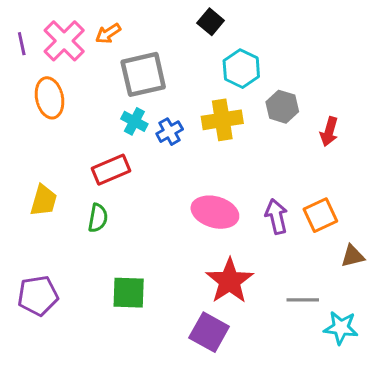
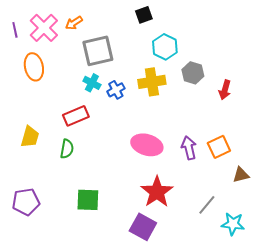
black square: (211, 22) -> (144, 15), turned 30
gray line: (303, 300) -> (207, 205), turned -50

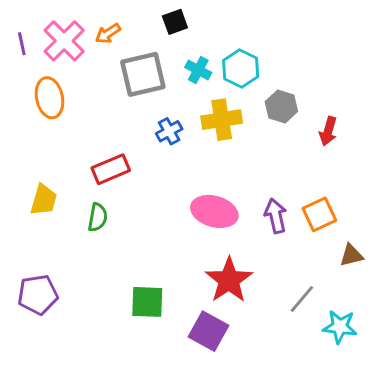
black square: (144, 15) -> (175, 22), moved
cyan cross: (92, 83) -> (198, 70), moved
green square: (88, 200) -> (147, 302), moved

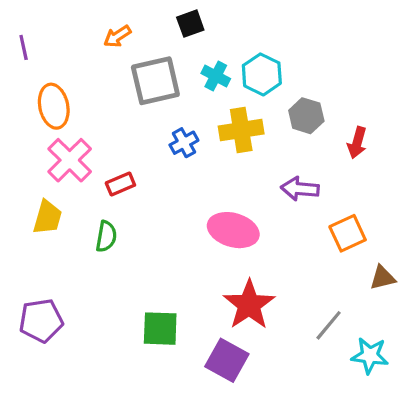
pink cross: (64, 41) -> (70, 160), moved
red rectangle: (111, 169) -> (120, 184), size x0.7
purple arrow: (276, 216) -> (300, 189), moved, turned -72

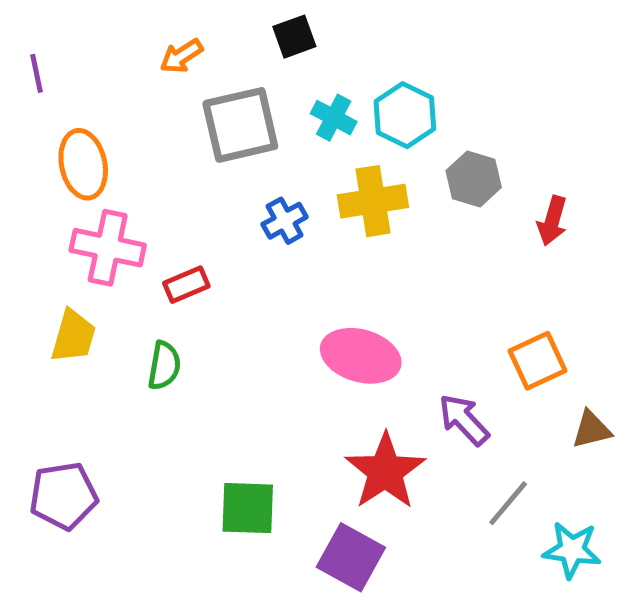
pink cross: (70, 160) -> (108, 248), turned -33
purple arrow: (300, 189) -> (464, 420), moved, turned 42

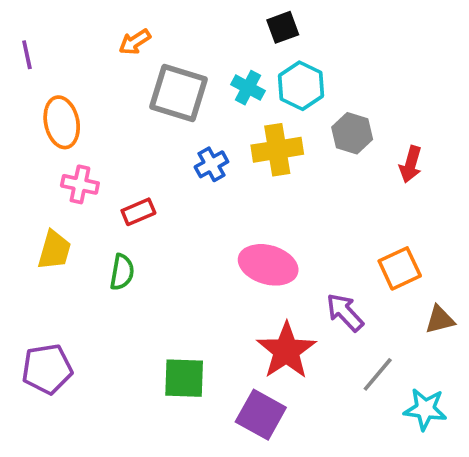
black square: (294, 37) -> (283, 27), moved
gray square: (240, 125) -> (179, 93), turned 30
pink cross: (108, 248) -> (80, 184), size x0.7

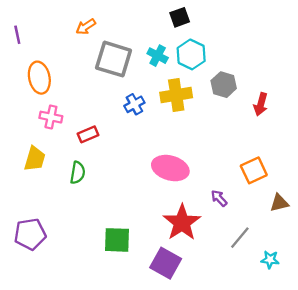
purple arrow: (345, 312) -> (219, 198), size x0.7
cyan star: (425, 409) -> (270, 260), size x0.7

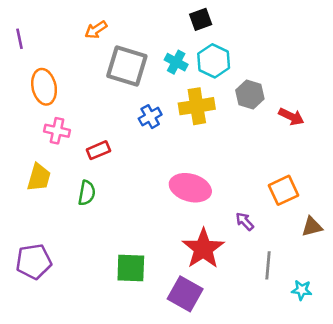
red arrow: (261, 104) -> (291, 117), turned -80
gray line: (240, 238) -> (268, 265), turned -35

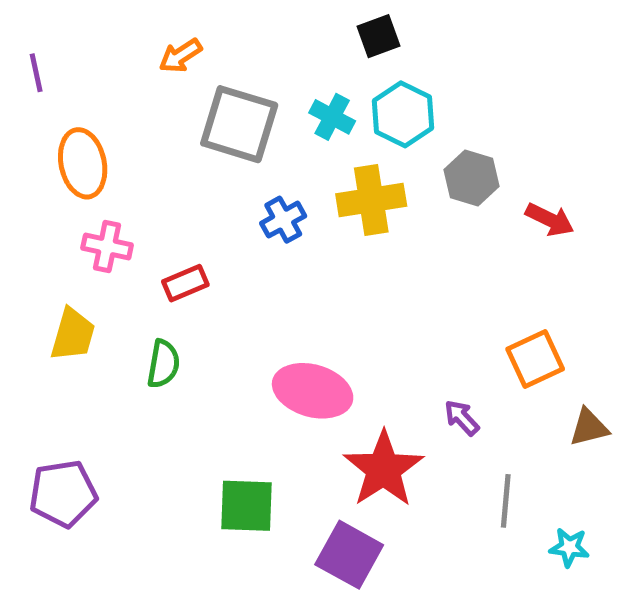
pink ellipse: (190, 188) -> (313, 391), moved

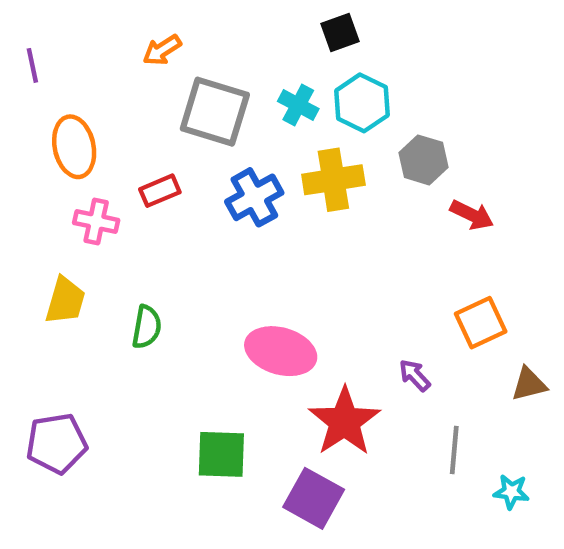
blue cross: (283, 220) -> (254, 197), size x1.4
red arrow: (550, 220) -> (472, 215), moved
red rectangle: (185, 283) -> (160, 191), moved

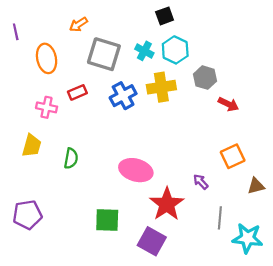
orange ellipse: (74, 147) -> (47, 58), moved
cyan star: (511, 492) -> (248, 238), size x1.8

